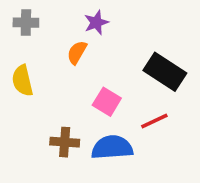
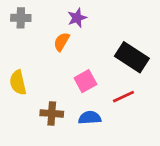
yellow semicircle: (22, 81) -> (18, 83), moved
pink square: (107, 102) -> (85, 81), turned 30
blue semicircle: (112, 147) -> (90, 118), size x0.7

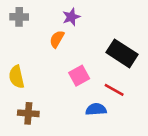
red line: (123, 97) -> (114, 90), turned 54
brown cross: (52, 113) -> (28, 113), moved
blue semicircle: (90, 118) -> (96, 109), moved

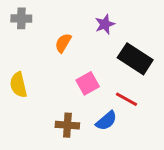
purple star: (71, 17) -> (105, 24), moved
blue semicircle: (96, 109) -> (106, 121), turned 144
brown cross: (28, 113) -> (67, 125), moved

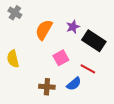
gray cross: (21, 18) -> (15, 13), turned 32
purple star: (105, 24) -> (73, 27), moved
orange semicircle: (63, 43) -> (44, 30), size x1.5

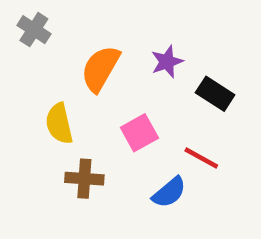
black rectangle: (94, 41) -> (215, 94), size x0.7
yellow semicircle: (13, 59) -> (59, 124), moved
brown cross: (47, 87) -> (84, 179), moved

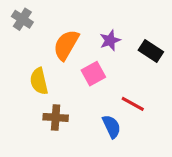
black rectangle: (215, 94) -> (151, 51), moved
pink square: (139, 133) -> (93, 74), moved
blue semicircle: (169, 192) -> (112, 127), turned -75

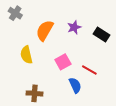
pink square: (93, 74) -> (63, 62), moved
brown cross: (56, 117) -> (35, 93), moved

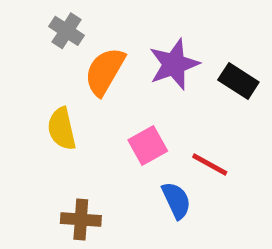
gray cross: (15, 13) -> (66, 31), moved
purple star: (74, 27) -> (174, 64), size x1.5

